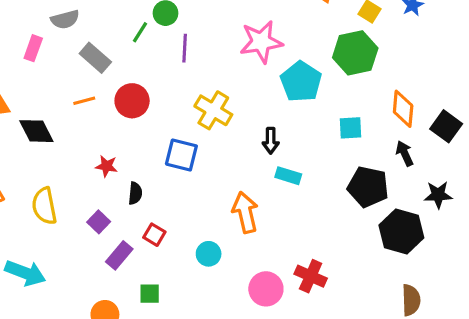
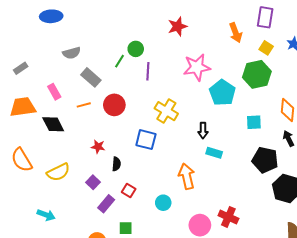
pink rectangle: (33, 48) -> (54, 92), moved, turned -49
yellow semicircle: (44, 206) -> (58, 172), turned -105
cyan arrow: (25, 273) -> (46, 215), size x0.7

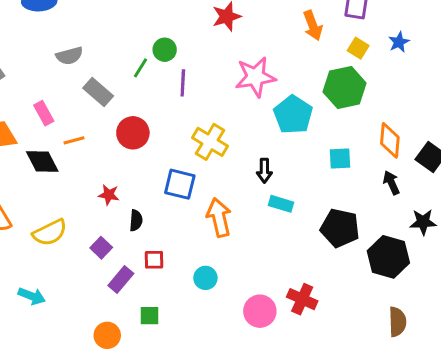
orange line: (84, 105) -> (74, 140), moved
black pentagon: (265, 160) -> (340, 228), moved
orange arrow: (187, 176) -> (219, 217), moved
red square: (129, 190) -> (154, 260), turned -32

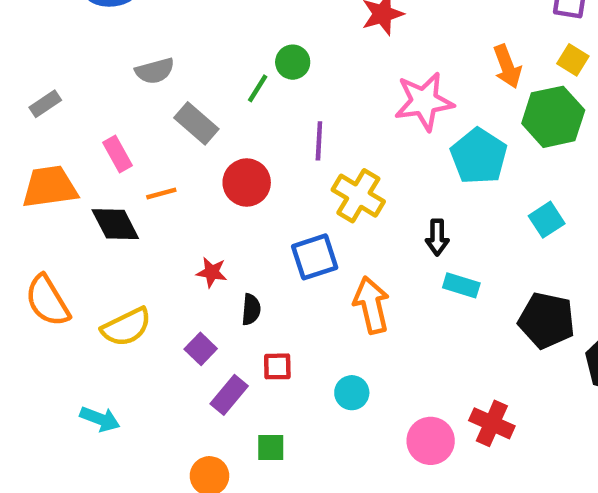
orange arrow: (313, 26) -> (507, 66), moved
purple line: (183, 83) -> (319, 141), moved
cyan square: (340, 159) -> (547, 220), turned -30
blue square: (180, 184) -> (315, 257), turned -32

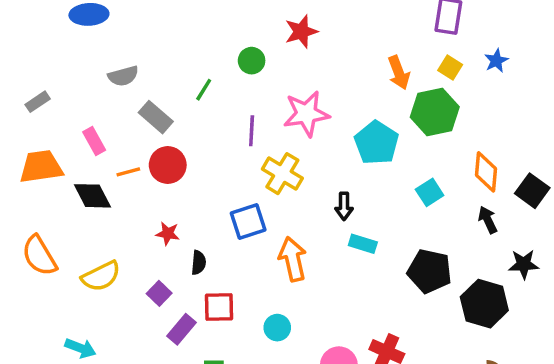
green circle: (293, 62) -> (252, 61), moved
pink star: (424, 101) -> (306, 114), moved
red circle: (247, 183) -> (168, 165), moved
red square: (277, 366) -> (219, 307), size x1.4

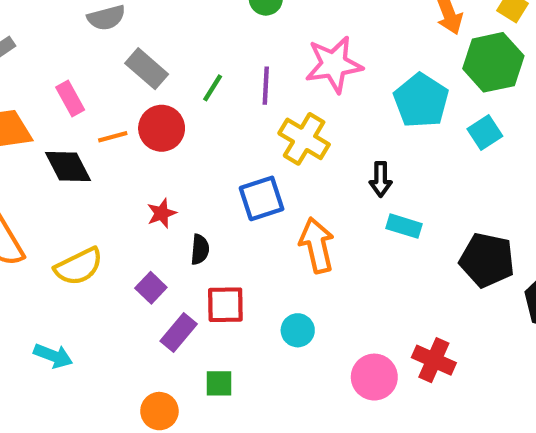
green line: (204, 90) -> (213, 88), moved
cyan square: (430, 192) -> (485, 132), moved
red star: (168, 233) -> (162, 213), turned -30

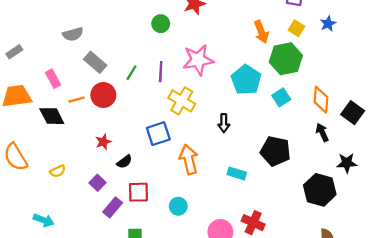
cyan rectangle: (404, 226) -> (237, 173), moved
black semicircle: (200, 249) -> (124, 162), turned 49
black pentagon: (487, 260) -> (275, 151), moved
yellow semicircle: (79, 266) -> (58, 171), size x0.6

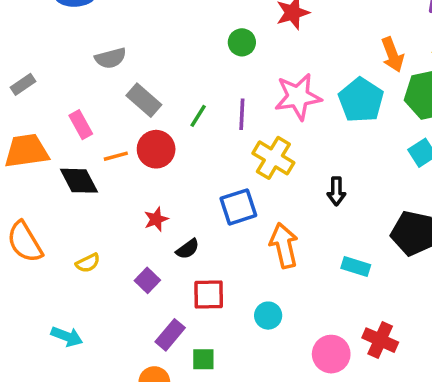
cyan pentagon: (246, 80) -> (361, 100), moved
purple rectangle: (113, 207) -> (170, 335), moved

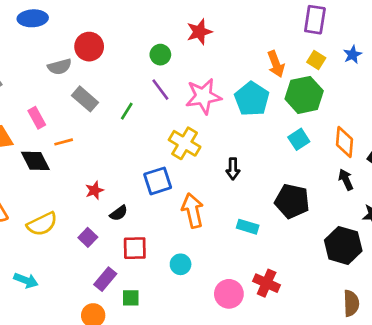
purple line: (242, 114) -> (160, 90), moved, turned -40
red circle: (156, 149) -> (89, 47), moved
yellow semicircle: (88, 263) -> (42, 224), size x1.6

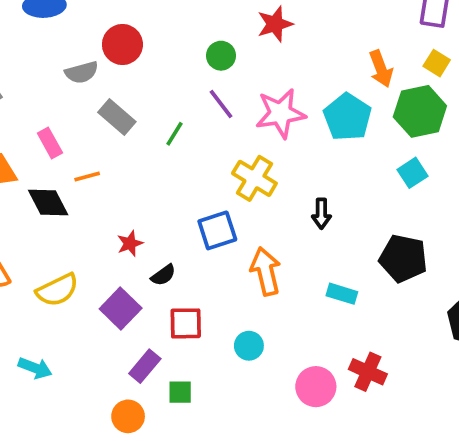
purple square: (88, 237) -> (121, 309), size x1.5

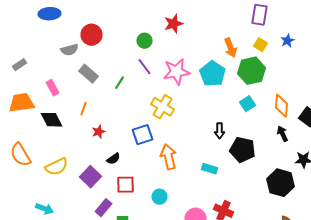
orange line: (87, 177) -> (84, 109), moved, turned -56
black arrow: (321, 214) -> (220, 131), moved
red star: (130, 243) -> (98, 132), moved

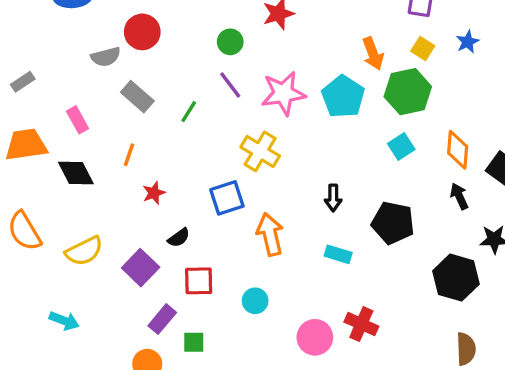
black arrow: (220, 131) -> (333, 198), moved

